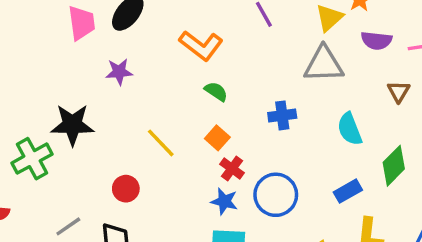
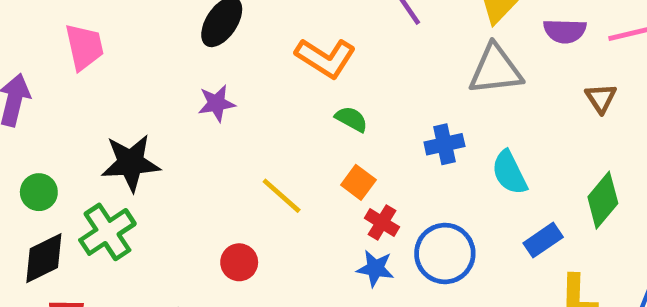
pink trapezoid: (82, 23) -> (84, 47), moved
black star: (72, 125) -> (131, 163), moved
cyan semicircle: (350, 129) -> (509, 173), moved

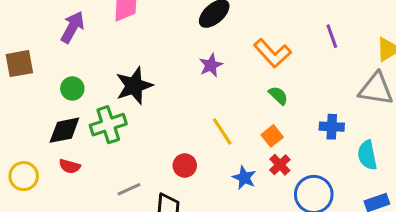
purple star: (217, 103) -> (211, 65), moved, turned -30
black star: (131, 163) -> (134, 86), turned -30
blue star: (375, 268) -> (244, 178), moved

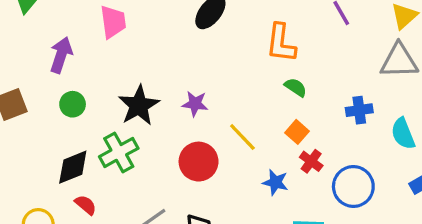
orange L-shape: (272, 53) -> (281, 43), turned 60
purple star: (211, 65) -> (195, 104), moved, turned -30
green circle: (72, 88) -> (73, 104), moved
red circle: (185, 165) -> (199, 162), moved, size x1.5
red semicircle: (70, 166) -> (86, 205), turned -145

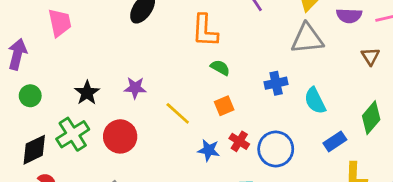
black star: (139, 105) -> (87, 93), size x0.7
orange square: (297, 132) -> (224, 106), turned 30
red cross: (311, 161) -> (239, 141), moved
red circle: (199, 162) -> (120, 136), moved

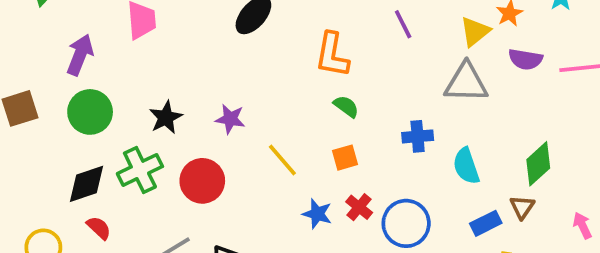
brown triangle: (370, 56) -> (522, 207), moved
green circle: (30, 96) -> (90, 112), size x1.5
green diamond: (371, 118) -> (538, 164), moved

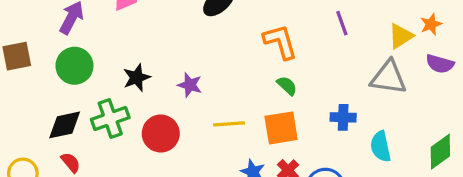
orange L-shape: (332, 55) -> (280, 42), turned 147
orange square: (345, 158) -> (281, 128), size x1.6
yellow line: (282, 160) -> (229, 124), turned -60

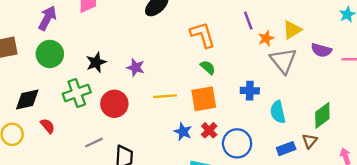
orange star: (431, 24) -> (266, 38), moved
gray triangle: (389, 77) -> (283, 61), turned 44
black diamond: (65, 125) -> (27, 100), moved

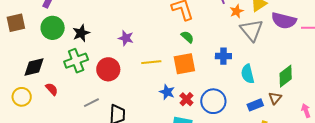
purple semicircle: (321, 50) -> (284, 21), size x1.4
black star: (96, 62) -> (81, 33), moved
red cross: (209, 130) -> (186, 99), moved

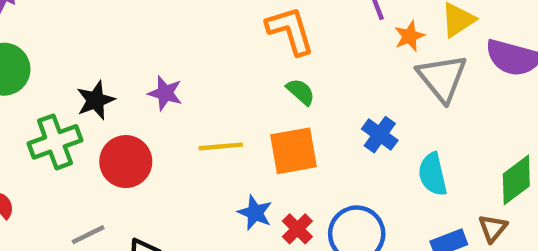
black star: (81, 33) -> (96, 100), moved
blue cross: (223, 56) -> (380, 135), turned 35

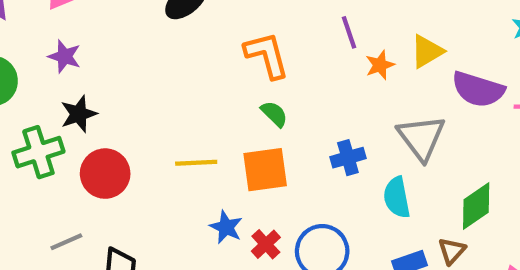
gray triangle: (442, 78) -> (421, 138), moved
purple star: (165, 93) -> (65, 56), moved
blue cross: (380, 135) -> (348, 158), turned 36

